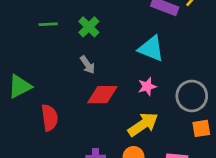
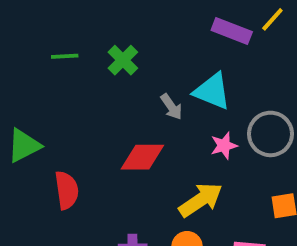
gray arrow: (87, 65) -> (171, 107), moved
pink star: (147, 86) -> (224, 146), moved
gray circle: (192, 96) -> (270, 134), moved

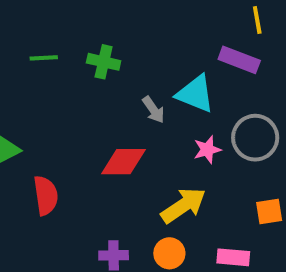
yellow line: (272, 19) -> (257, 20), turned -52
purple rectangle: (232, 31) -> (239, 60), moved
green cross: (123, 60) -> (104, 62), turned -32

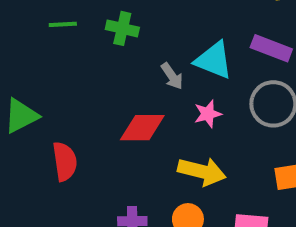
purple rectangle: (239, 60) -> (271, 48), moved
pink star: (207, 150) -> (208, 114), moved
yellow arrow: (183, 205) -> (202, 171), turned 48

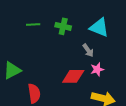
cyan triangle: (214, 60) -> (99, 27), moved
pink star: (208, 114) -> (97, 69), moved

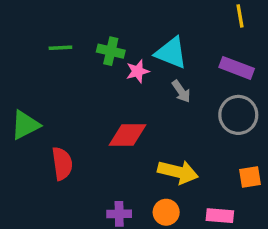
gray arrow: (88, 50) -> (181, 91), moved
pink star: (97, 69) -> (138, 71), moved

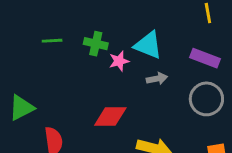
gray arrow: (181, 91) -> (157, 79), turned -66

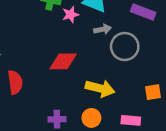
gray circle: (206, 99) -> (125, 47), moved

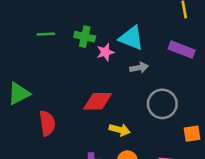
gray circle: (125, 47) -> (162, 104), moved
yellow arrow: (100, 88) -> (120, 130), moved, size x0.7

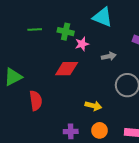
cyan triangle: (131, 38) -> (103, 17), moved
red diamond: (98, 101) -> (67, 69), moved

